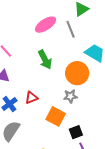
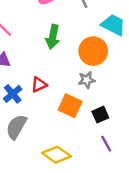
green arrow: (45, 60) -> (53, 37), turned 42
black square: (76, 132) -> (100, 115), moved

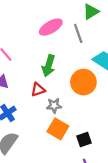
gray star: (87, 80) -> (54, 106), moved
red triangle: (39, 85) -> (38, 90), moved

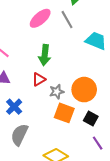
orange circle: (83, 82) -> (84, 90), moved
black square: (84, 139) -> (91, 118), turned -32

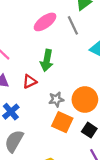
red triangle: (39, 79) -> (30, 82), moved

